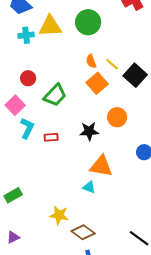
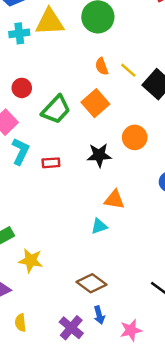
orange square: (97, 83) -> (95, 103), moved
orange triangle: (101, 166) -> (114, 200), size x0.7
cyan triangle: (89, 187) -> (99, 226), turned -40
yellow star: (59, 215) -> (31, 260), moved

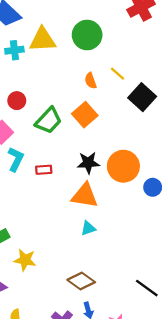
yellow line: (128, 70) -> (118, 74), moved
orange circle: (135, 137) -> (123, 166), moved, size x1.4
orange triangle: (114, 200) -> (85, 196), moved, size x1.4

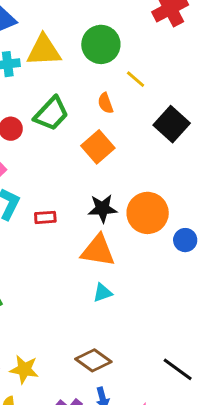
yellow line: (118, 74) -> (136, 79), moved
green trapezoid: (48, 121) -> (51, 114), moved
yellow star: (25, 260) -> (24, 369), moved

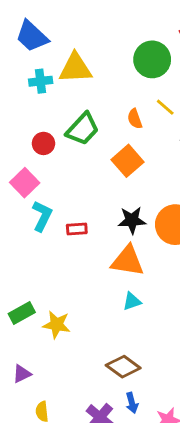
green circle: (101, 44) -> (152, 59), moved
yellow line: (136, 79) -> (165, 107), moved
yellow star: (24, 369) -> (57, 325), moved

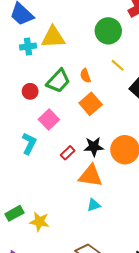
orange semicircle: (135, 119) -> (85, 76), moved
pink square: (25, 183) -> (49, 119), moved
red rectangle: (77, 229) -> (68, 153), moved, turned -40

